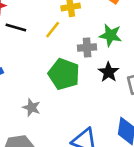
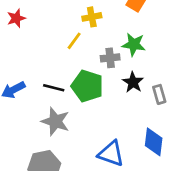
black line: (16, 28) -> (54, 88), moved
gray star: (31, 107) -> (55, 121), size x1.5

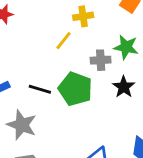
gray star: (55, 121) -> (22, 125), moved

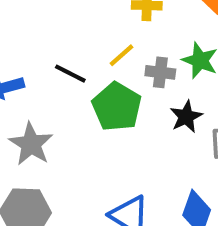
yellow line: (63, 41) -> (121, 55), moved
black line: (40, 89) -> (70, 74), moved

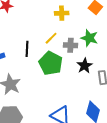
black line: (70, 74) -> (27, 49), turned 70

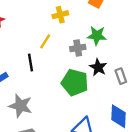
yellow line: (51, 38) -> (45, 41), moved
green pentagon: (51, 63) -> (75, 82), moved

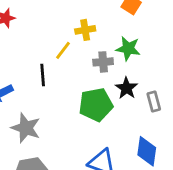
yellow cross: (60, 15) -> (85, 30), moved
green pentagon: (75, 82) -> (96, 105), turned -30

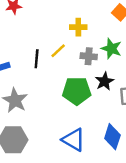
yellow line: (63, 50) -> (58, 51), moved

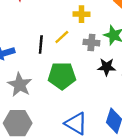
black star: (104, 81) -> (107, 67), turned 30
green pentagon: (77, 91) -> (62, 76), moved

